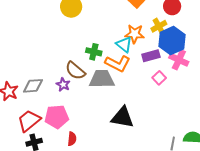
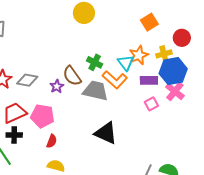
orange star: (135, 34) -> (139, 55), turned 30

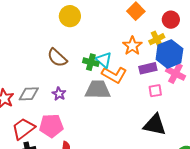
cyan triangle: (126, 63) -> (104, 60), moved
brown semicircle: (72, 76) -> (57, 58), moved
pink square: (151, 104) -> (155, 91), turned 32
black triangle: (106, 133) -> (155, 125), moved

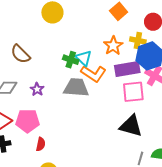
yellow cross: (157, 39) -> (138, 40), turned 35
brown semicircle: (57, 58) -> (20, 54), moved
purple rectangle: (148, 68) -> (127, 69), size x1.4
pink square: (155, 91) -> (133, 92), size x1.6

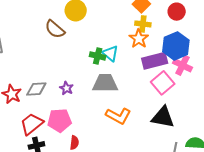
yellow cross: (138, 40) -> (143, 24), moved
brown semicircle: (20, 54) -> (55, 29), moved
orange L-shape: (93, 74) -> (118, 116), moved
pink square: (133, 92) -> (163, 83), turned -30

